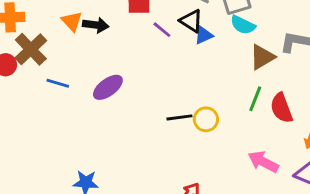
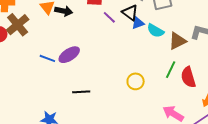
cyan semicircle: (243, 25) -> (156, 31), moved
blue line: (58, 83) -> (47, 58), moved
black line: (179, 117) -> (81, 92), moved

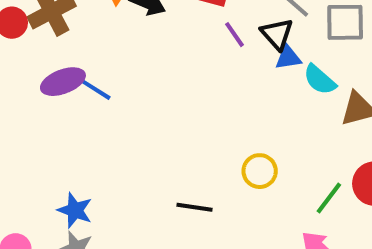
purple ellipse: (69, 55) -> (63, 82), moved
green line: (171, 70) -> (329, 198), moved
black line: (81, 92) -> (194, 207), moved

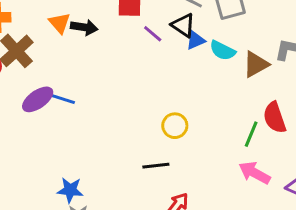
yellow circle: (260, 171) -> (175, 126), moved

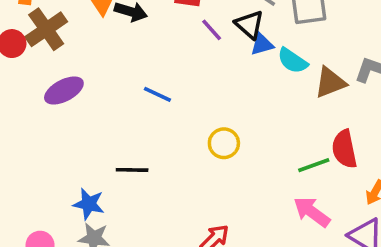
blue line: (63, 99) -> (157, 94), moved
green line: (251, 134) -> (314, 165), turned 40
black line: (156, 166) -> (132, 170), moved

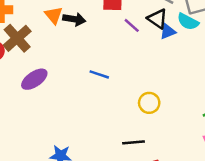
cyan semicircle: (293, 61) -> (188, 22), moved
black line: (132, 170) -> (133, 142), moved

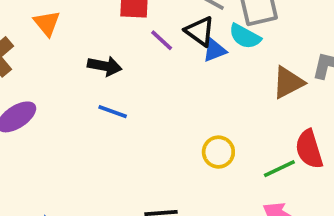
black arrow: (74, 19) -> (105, 66), moved
yellow circle: (149, 103) -> (218, 152), moved

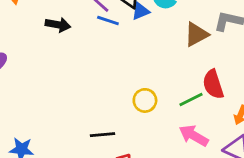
blue line: (113, 112) -> (108, 20), moved
yellow circle: (218, 152) -> (145, 100), moved

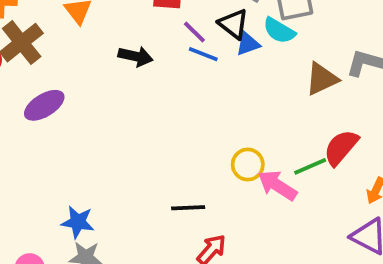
red semicircle: (213, 84) -> (341, 147), turned 56
pink arrow: (194, 136) -> (277, 185), moved

